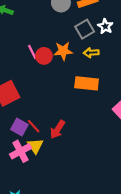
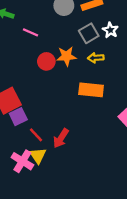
pink line: (32, 52) -> (31, 32), moved, turned -40
purple square: (19, 127) -> (18, 117), moved, turned 35
pink cross: (21, 151) -> (22, 161), turned -30

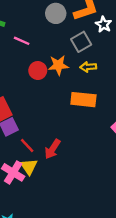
white star: (110, 30) -> (104, 24), moved

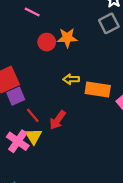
gray square: (81, 42) -> (109, 23), moved
yellow arrow: (88, 67) -> (71, 79), moved
orange rectangle: (83, 100) -> (98, 90), moved

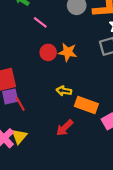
red line: (33, 115) -> (20, 104), moved
red arrow: (58, 120) -> (65, 128), moved

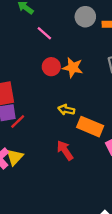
red line: (20, 104) -> (18, 122), turned 72
red arrow: (65, 128) -> (65, 150), turned 96

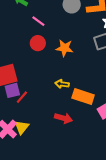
red circle: (51, 67) -> (38, 43), moved
red arrow: (65, 150) -> (63, 118), turned 144

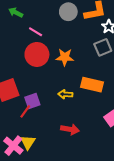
red circle: (38, 43) -> (37, 54), size x1.5
purple square: (12, 90) -> (32, 101), moved
orange rectangle: (83, 96) -> (92, 85), moved

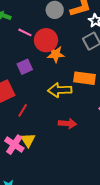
red circle: (37, 54) -> (46, 40), moved
yellow arrow: (65, 94) -> (60, 90), size x1.6
purple square: (32, 101) -> (25, 67), moved

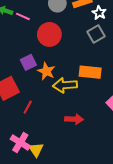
pink line: (25, 32) -> (23, 16), moved
orange star: (56, 54) -> (46, 71), moved, turned 30
yellow triangle: (28, 140) -> (36, 150), moved

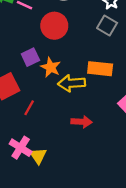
gray square: (96, 34) -> (107, 26), turned -30

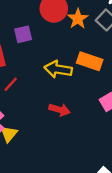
orange star: (51, 67) -> (78, 19), moved

